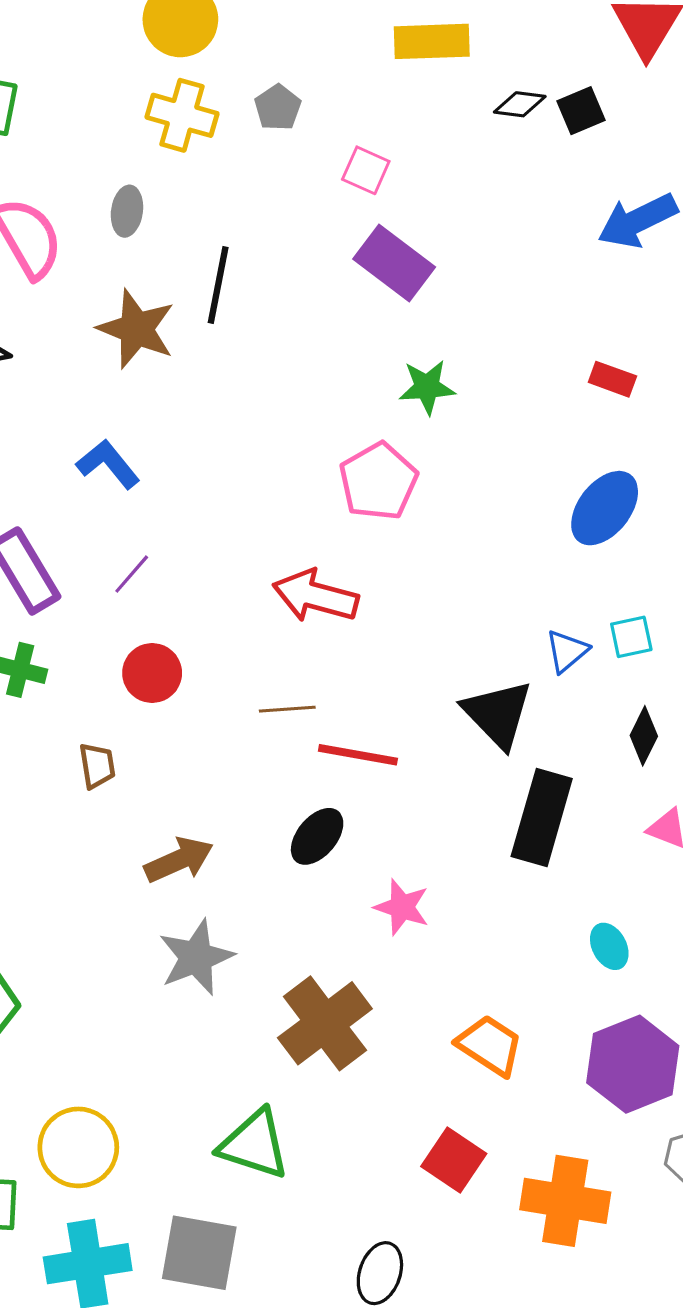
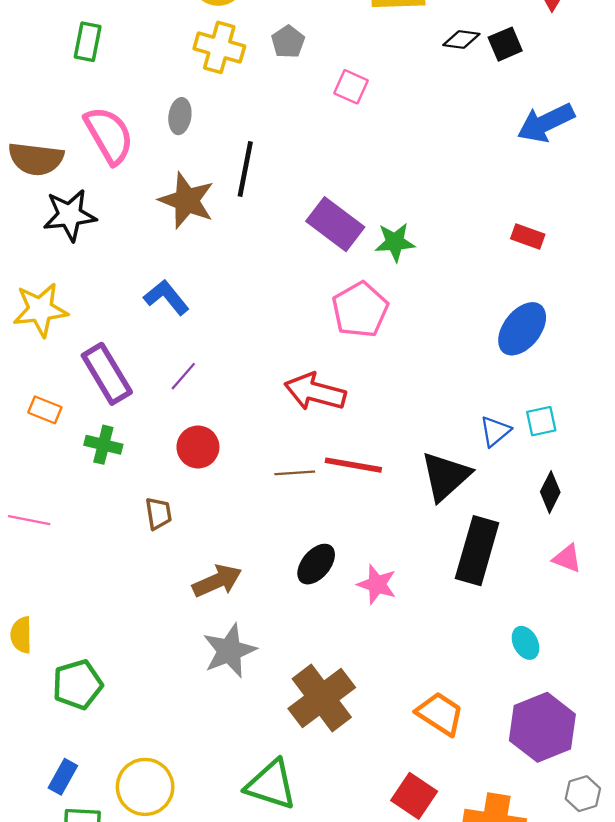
purple rectangle: (394, 263) -> (335, 224), moved
black triangle: (498, 714) -> (446, 476), turned 32
red line: (358, 755) -> (353, 465), moved
pink star: (402, 907) -> (377, 584), moved

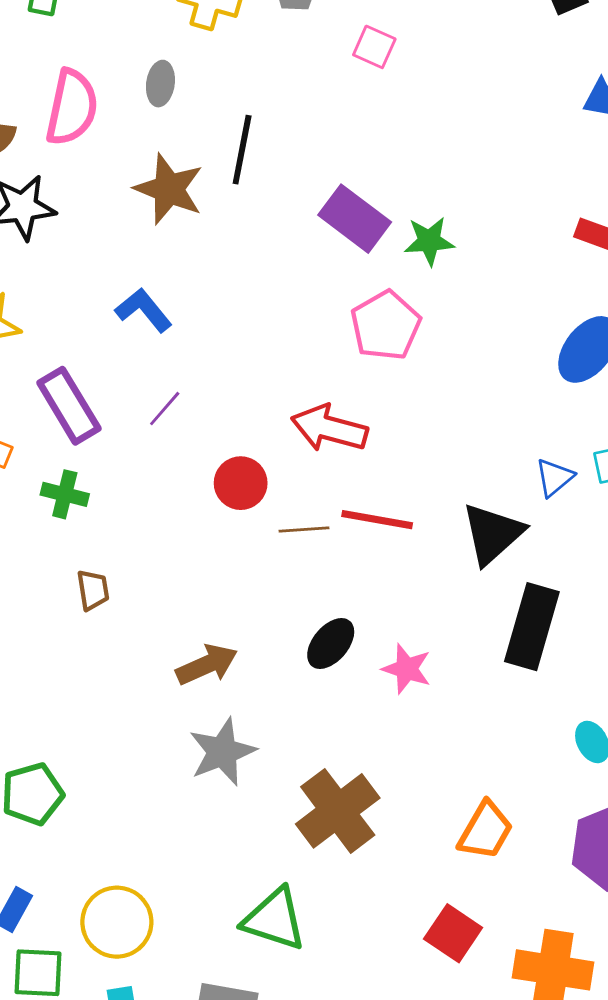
pink semicircle: (109, 135) -> (72, 107), turned 42
red circle: (198, 447) -> (241, 483), moved
brown trapezoid: (159, 513) -> (93, 590), moved
orange trapezoid: (440, 714) -> (485, 831), turned 87

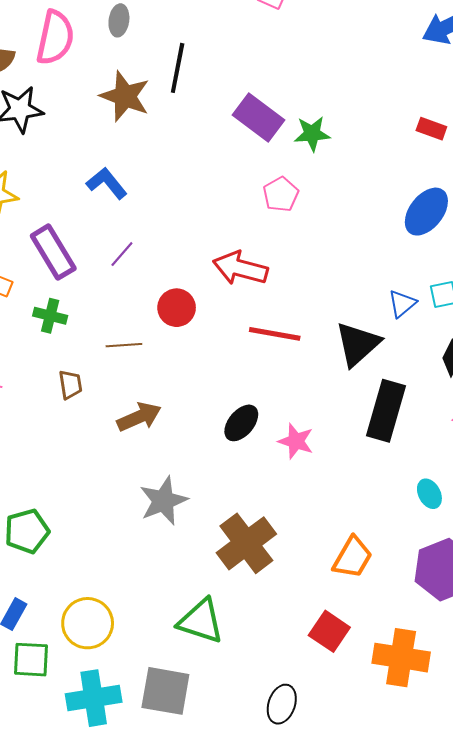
pink pentagon: (386, 326) -> (281, 194), size x0.7
brown line: (304, 530) -> (124, 345), moved
brown arrow: (207, 665) -> (139, 417), moved

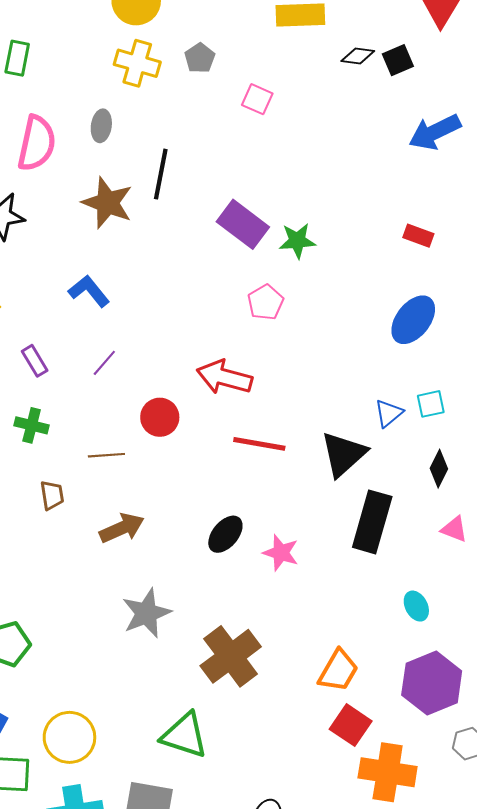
purple rectangle: (53, 252) -> (35, 361), size x0.6
red square: (329, 631) -> (351, 725), moved

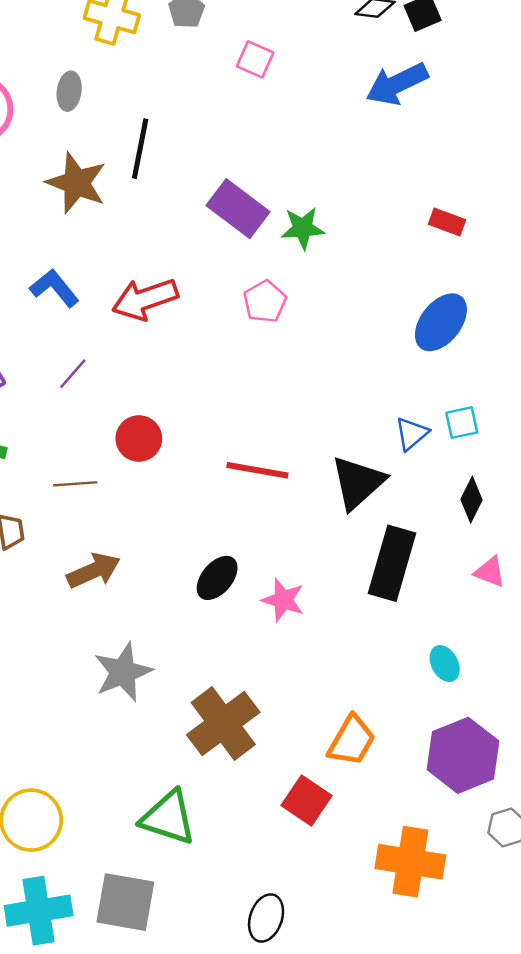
blue arrow: (435, 132) -> (397, 84), moved
red arrow: (224, 377) -> (145, 299), moved, turned -34
red square: (351, 725) -> (306, 801), moved

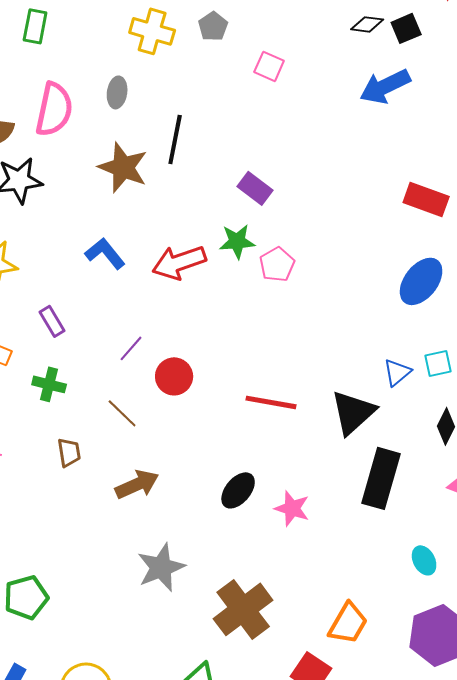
purple rectangle: (238, 209) -> (255, 188), size x0.7
red rectangle: (447, 222) -> (426, 199), size x1.5
green star: (303, 228) -> (237, 241), moved
purple line: (73, 374) -> (131, 348), moved
brown line: (75, 484) -> (122, 413), turned 48

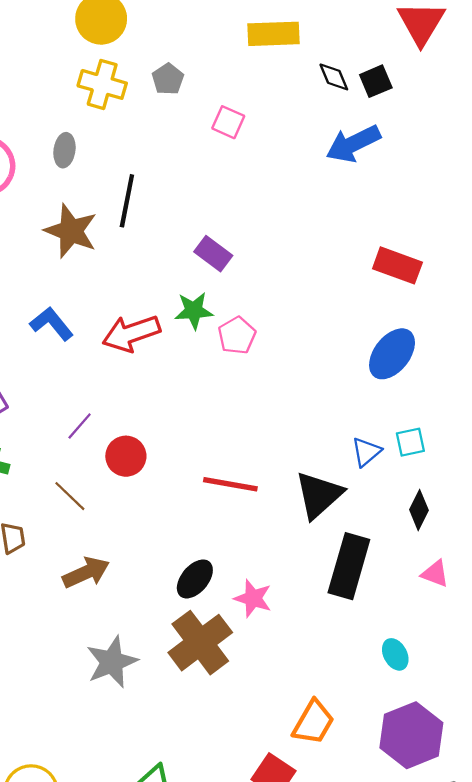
black diamond: (367, 24) -> (334, 77), turned 60
brown cross: (243, 609) -> (200, 643), moved

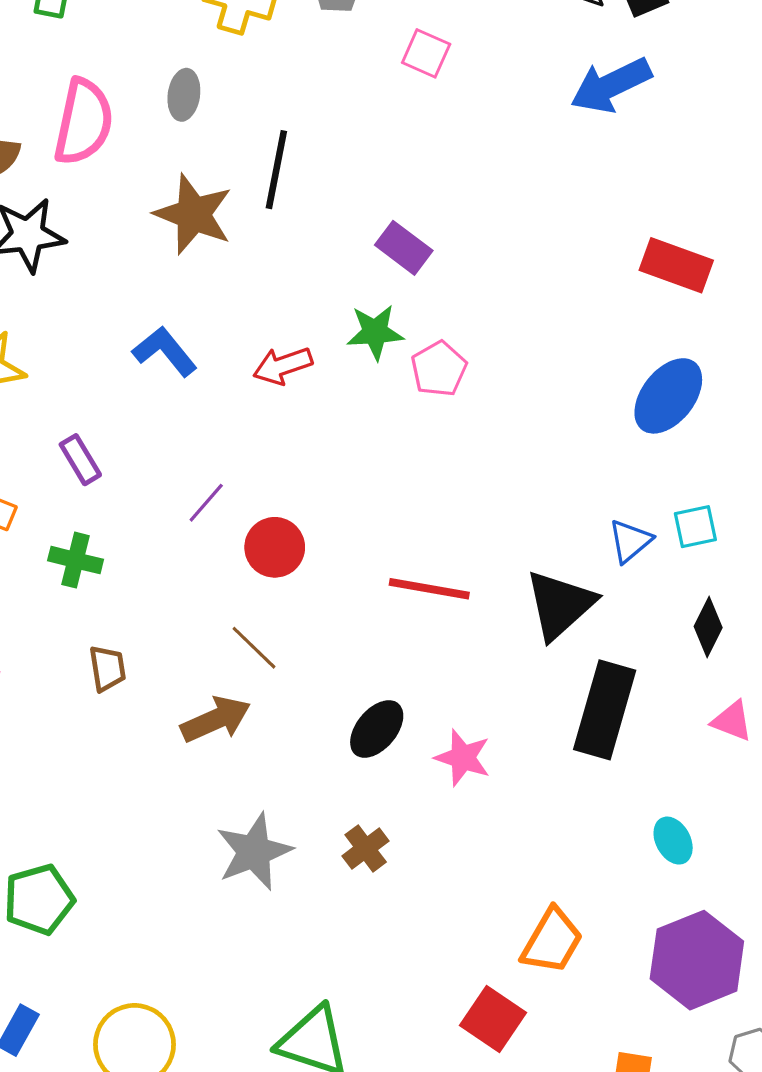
red arrow: (131, 333) -> (283, 366), size x0.7
brown line: (70, 496) -> (254, 648), moved
brown cross: (200, 643) -> (366, 848), moved, size x0.5

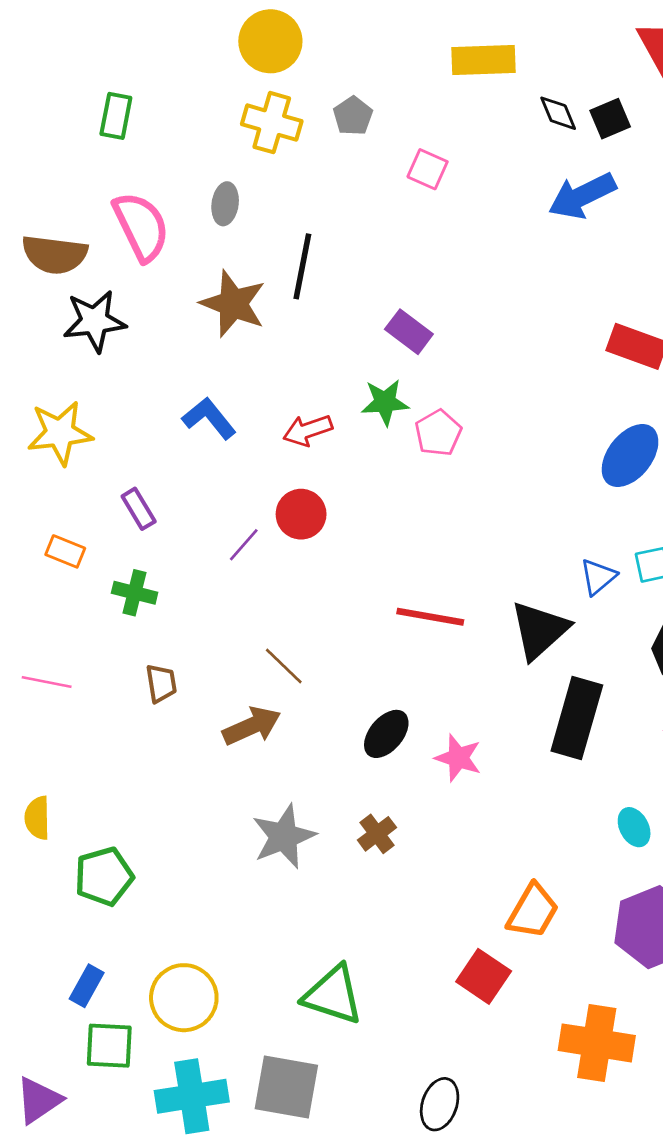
pink semicircle: (84, 122) -> (141, 226), turned -38
red circle: (275, 547) -> (301, 514), moved

